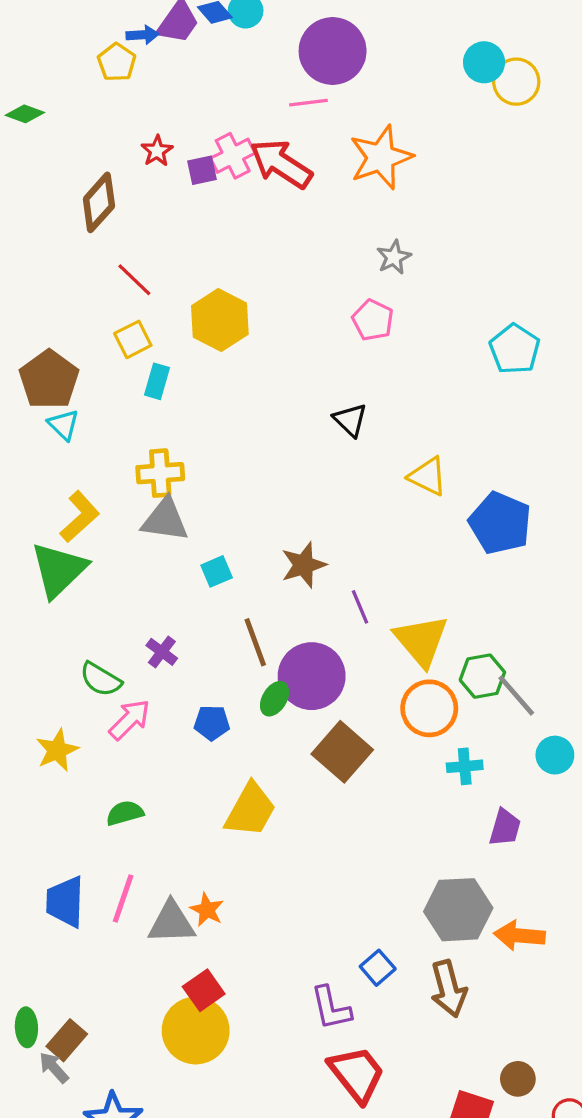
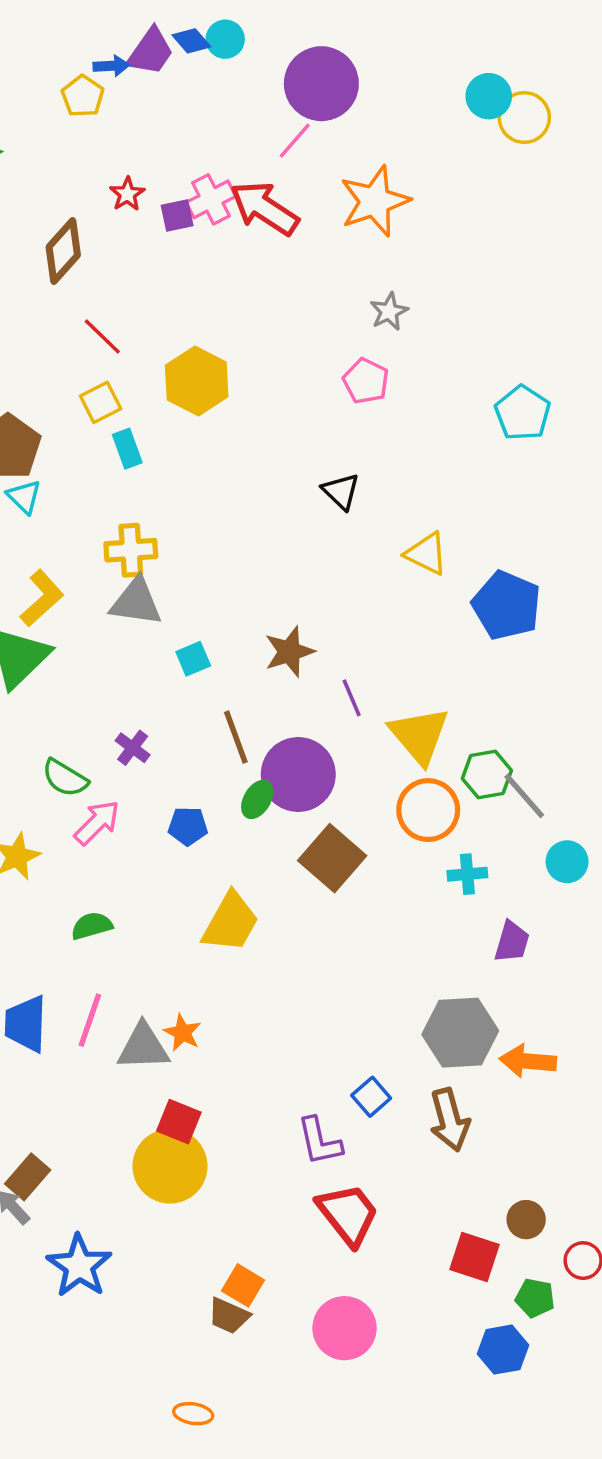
pink line: (308, 103) -> (295, 141), turned -42
cyan rectangle: (157, 381) -> (127, 449), turned -36
red square: (204, 990) -> (179, 1122), turned -33

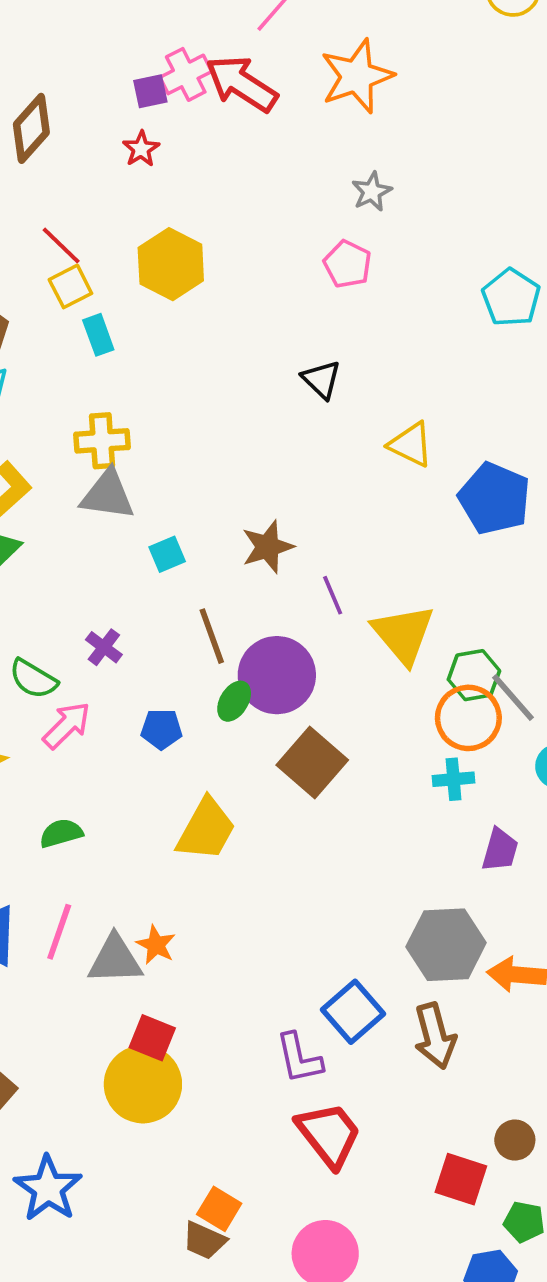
red star: (127, 194) -> (141, 149), moved
red line: (102, 336) -> (61, 246), moved
orange circle: (428, 810) -> (468, 718), moved
blue square: (371, 1097) -> (353, 1012), size x1.5

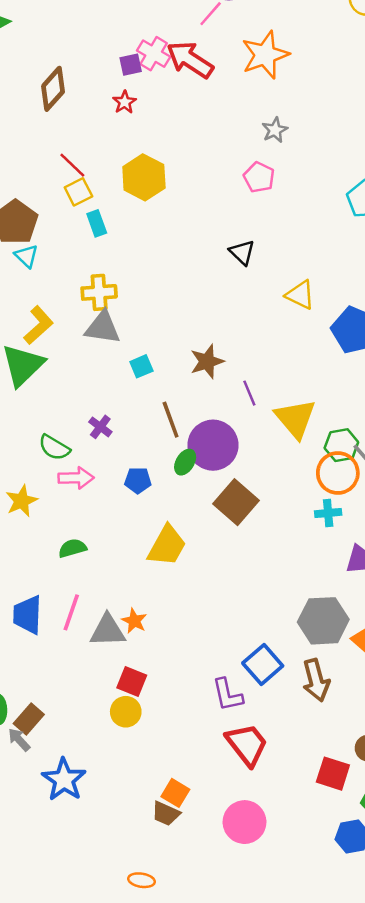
pink cross: (186, 74) -> (154, 54), turned -32
pink arrow: (67, 725) -> (76, 478), turned 44
yellow circle: (143, 1084) -> (126, 712), size x0.6

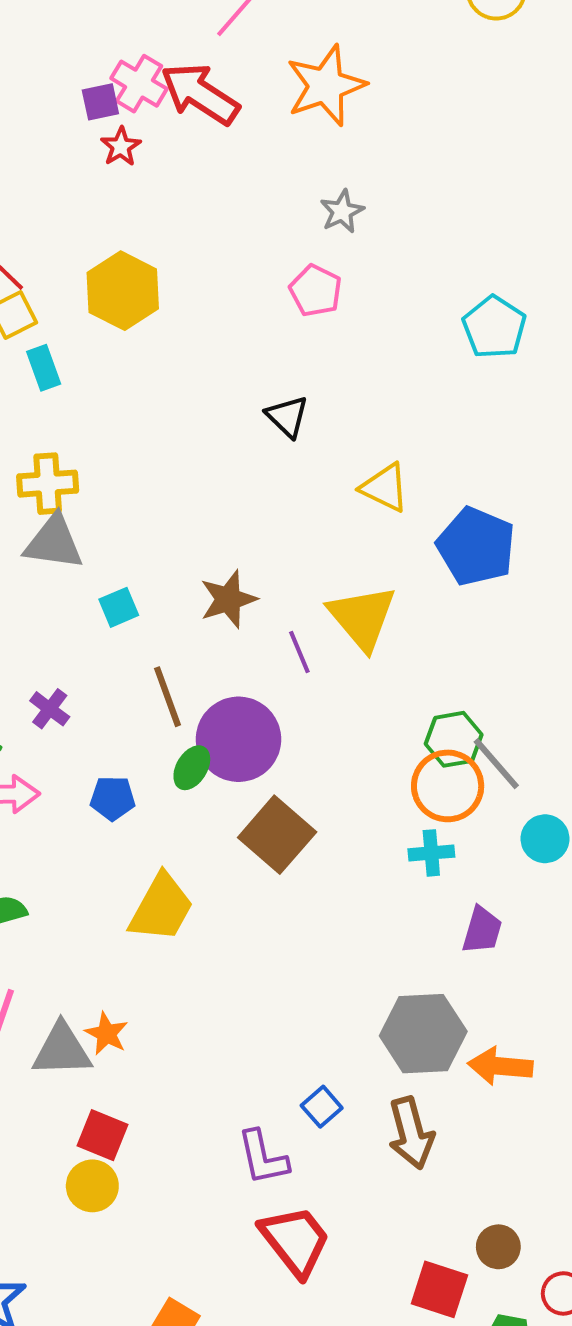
red star: (125, 102) -> (121, 147), moved
yellow triangle: (295, 418) -> (362, 617), moved
blue square: (263, 664) -> (322, 1107), size x0.6

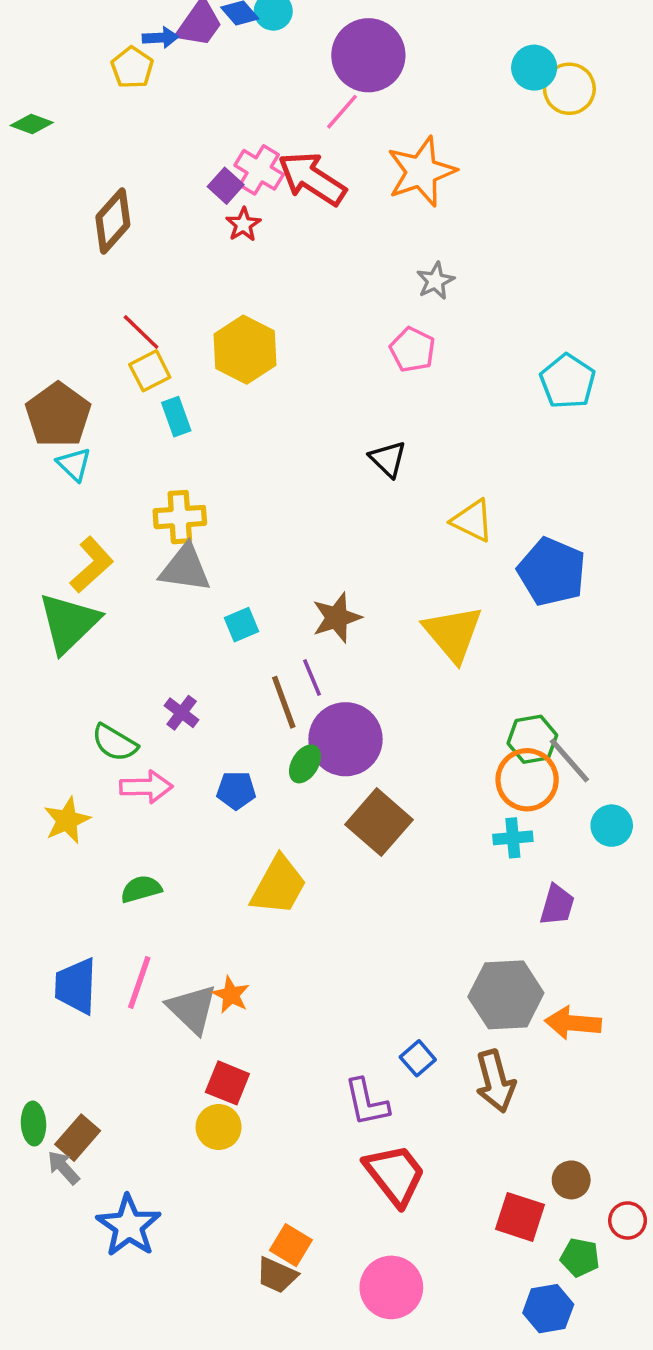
purple square: (100, 102) -> (226, 186), turned -36
purple line: (299, 652) -> (312, 678), moved
gray triangle: (62, 1050) -> (192, 1009), turned 46

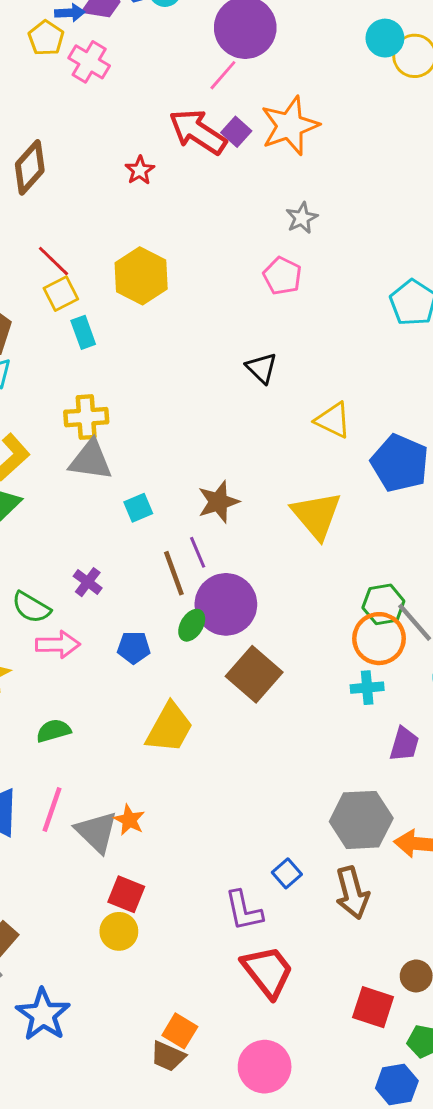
pink cross: (259, 170) -> (89, 62), moved
purple square: (226, 186) -> (236, 132), moved

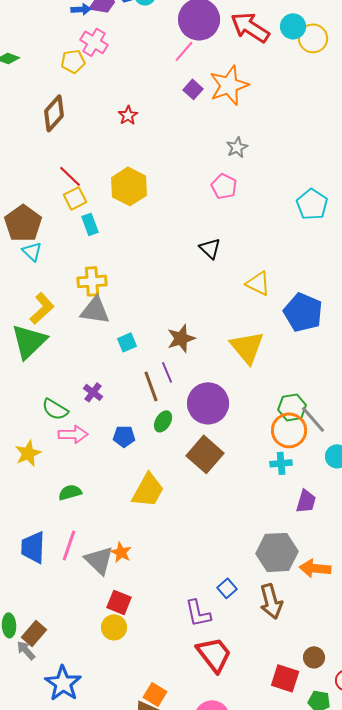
yellow pentagon: (46, 38) -> (73, 61), moved, turned 30
red arrow: (198, 132) -> (250, 27), moved
purple circle: (226, 604) -> (208, 403), moved

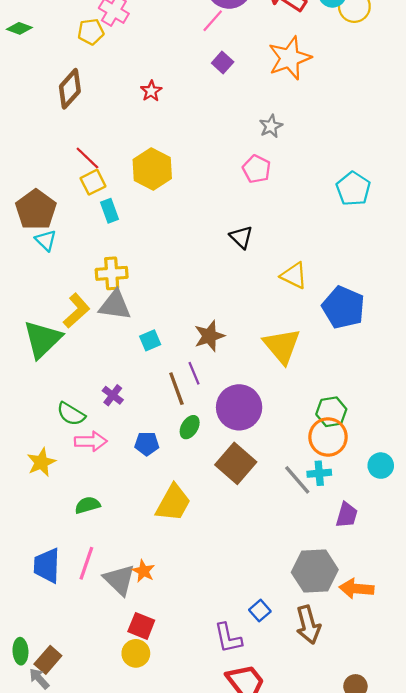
orange star: (229, 85) -> (290, 58), moved
yellow L-shape: (42, 308) -> (76, 311), moved
gray line: (313, 419) -> (297, 480), moved

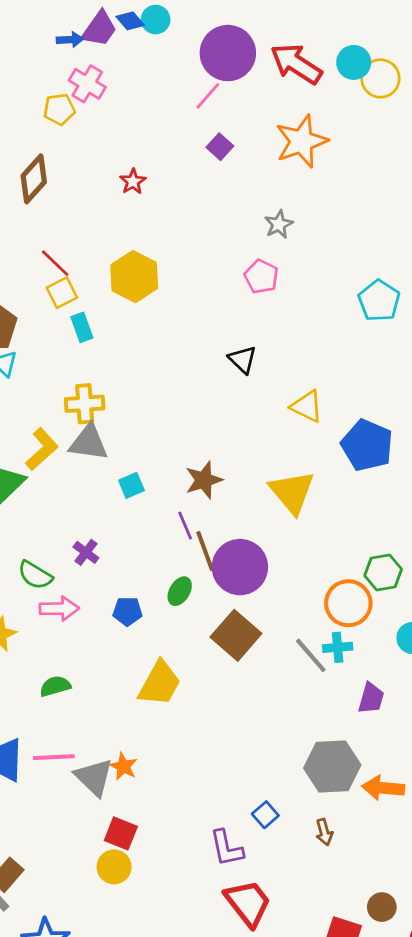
brown line: (176, 389) -> (205, 551), moved
green hexagon: (331, 412) -> (383, 572), moved
pink line: (86, 563) -> (54, 757), turned 68
brown arrow: (308, 625) -> (324, 832), size x0.6

